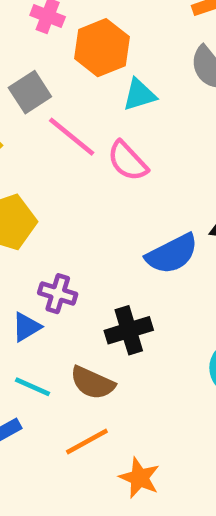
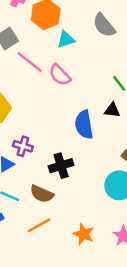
blue semicircle: (172, 254) -> (84, 125), turned 108
orange star: (139, 478) -> (84, 234), moved

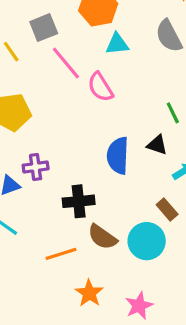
purple cross: (23, 146) -> (36, 167), turned -36
brown semicircle: (42, 194) -> (102, 237), moved
orange line: (39, 225) -> (61, 254), moved

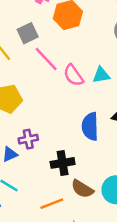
cyan triangle: (117, 44) -> (101, 75), moved

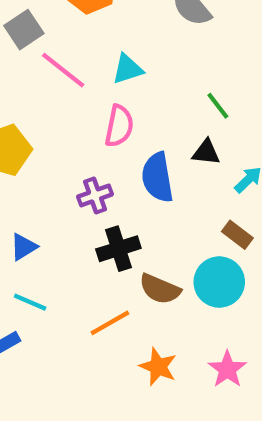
pink semicircle: (73, 75) -> (119, 126), moved, turned -125
cyan triangle: (101, 75) -> (128, 69), moved
purple cross: (28, 139) -> (95, 195), moved

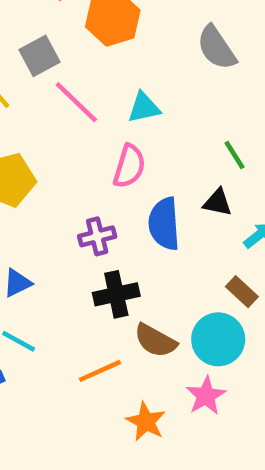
pink star: (227, 369) -> (206, 396), moved

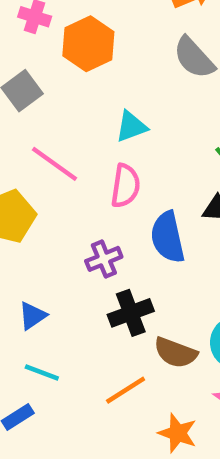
pink line: (76, 102) -> (54, 164), moved

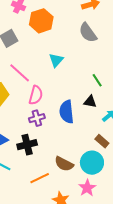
cyan triangle: (131, 126) -> (56, 60), turned -35
pink semicircle: (125, 186) -> (36, 95), moved
black cross: (131, 313) -> (27, 145), moved

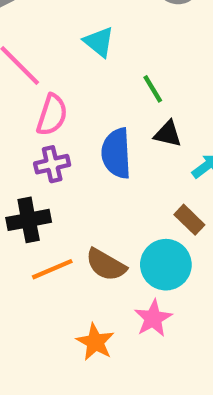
cyan triangle: (56, 60) -> (99, 42), turned -35
green line: (97, 80) -> (153, 89), moved
orange line: (40, 178) -> (52, 269), moved

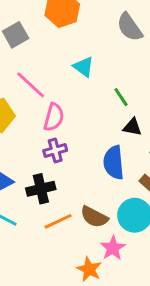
blue semicircle: (116, 153) -> (114, 163), moved
pink star: (153, 318) -> (113, 248), moved

